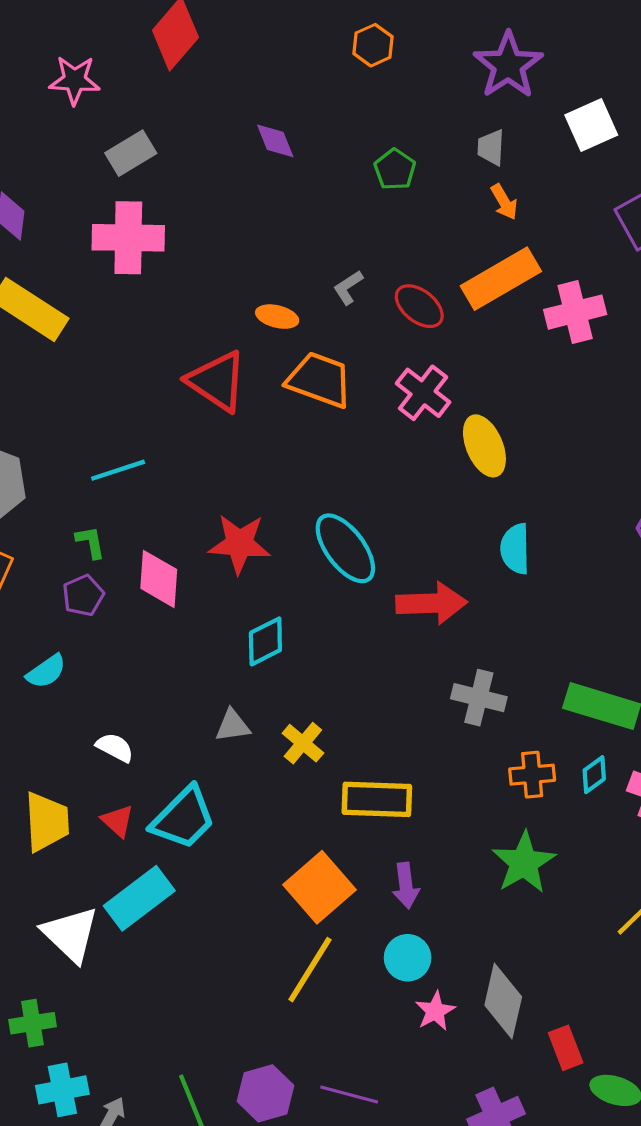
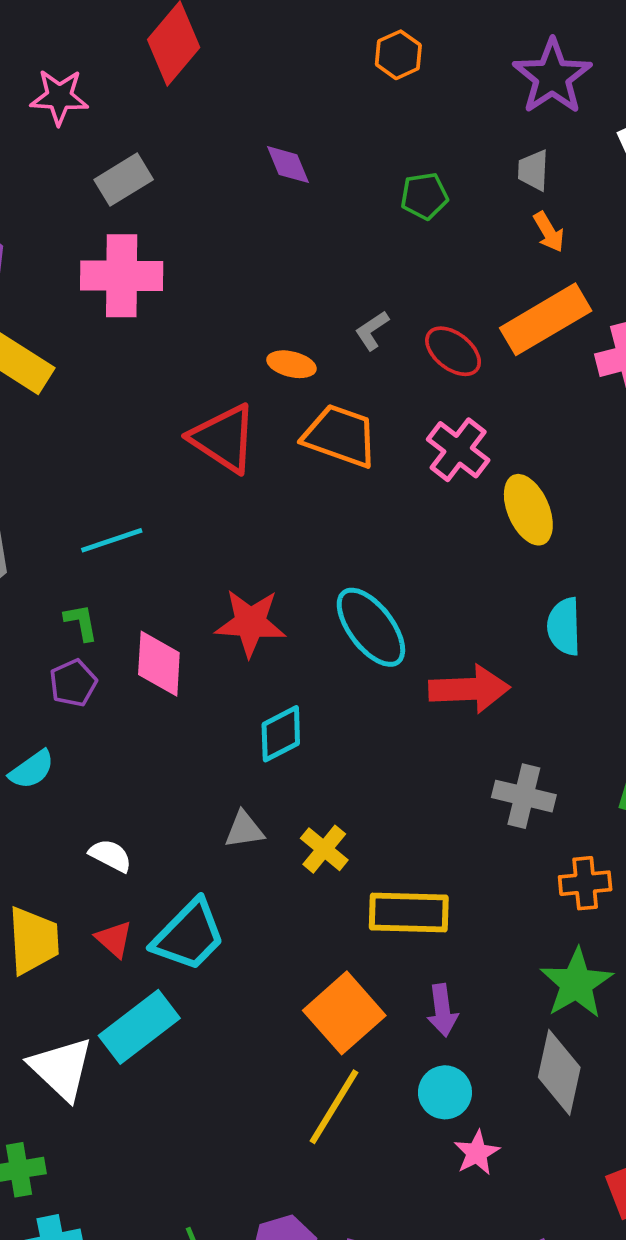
green pentagon: (395, 169) -> (424, 196), turned 30
gray diamond: (503, 1001) -> (559, 1072), moved

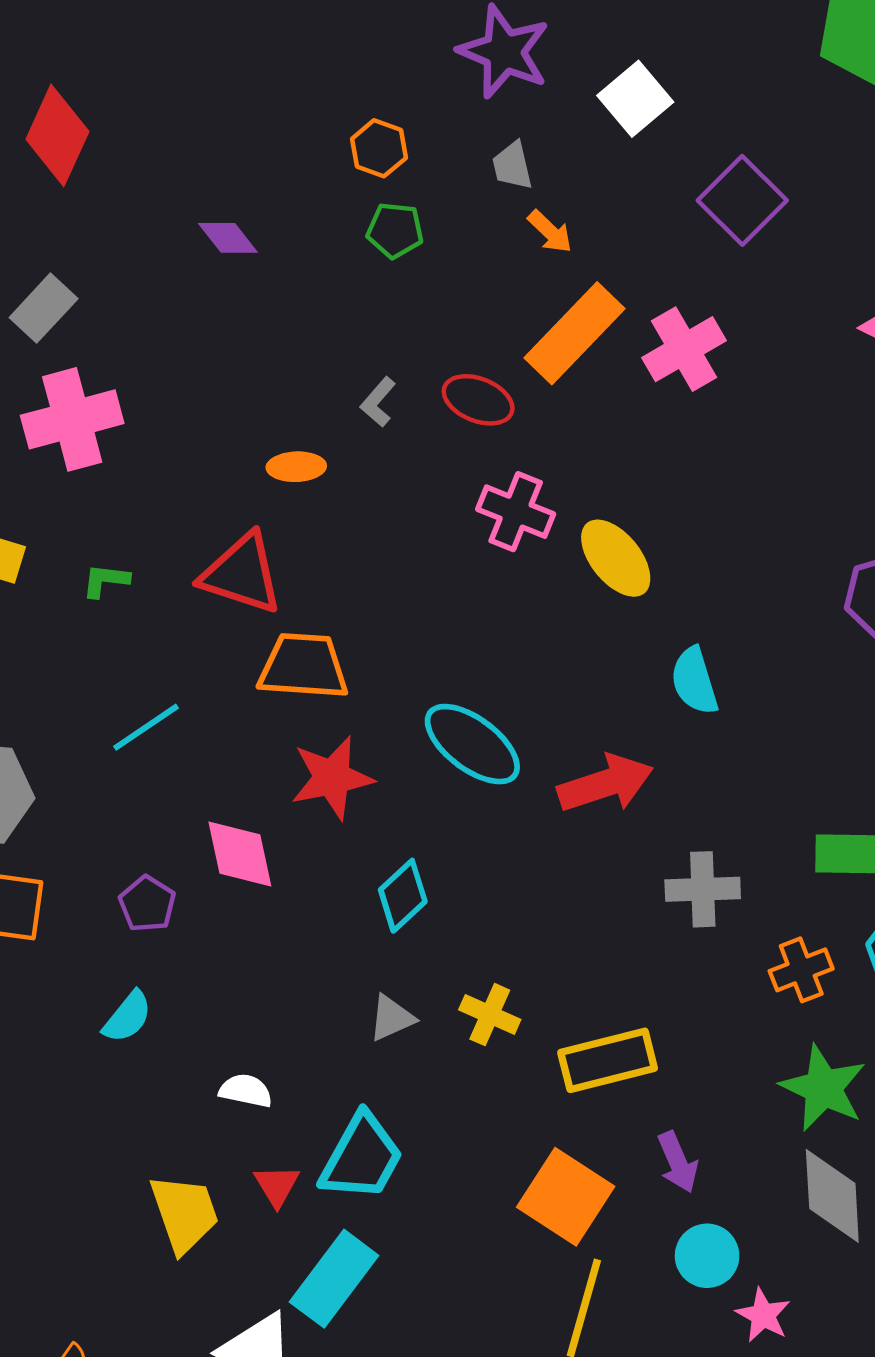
orange hexagon: (398, 55) -> (379, 148), moved
green pentagon: (424, 196) -> (395, 230), turned 30
orange trapezoid: (340, 436) -> (303, 666), moved
green L-shape: (81, 622) -> (106, 580), moved, turned -57
red triangle: (114, 939) -> (277, 1186), turned 33

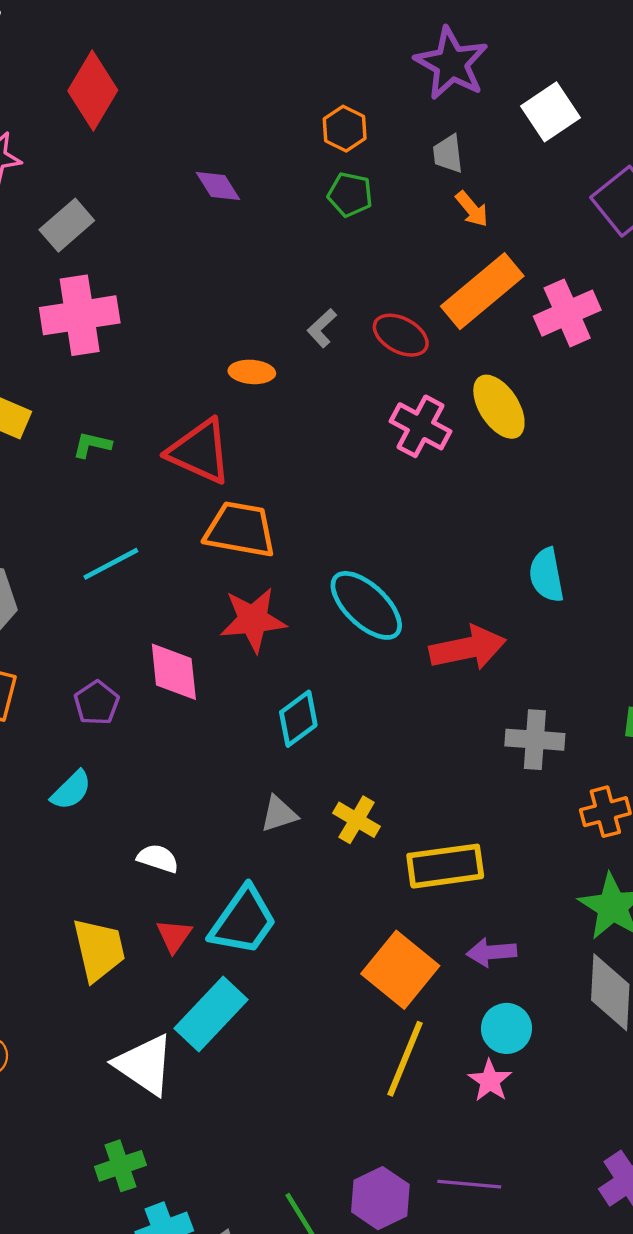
yellow ellipse: (616, 558) -> (499, 407), moved
purple arrow: (678, 1162) -> (492, 952), turned 102
pink star: (763, 1315) -> (490, 1081), moved

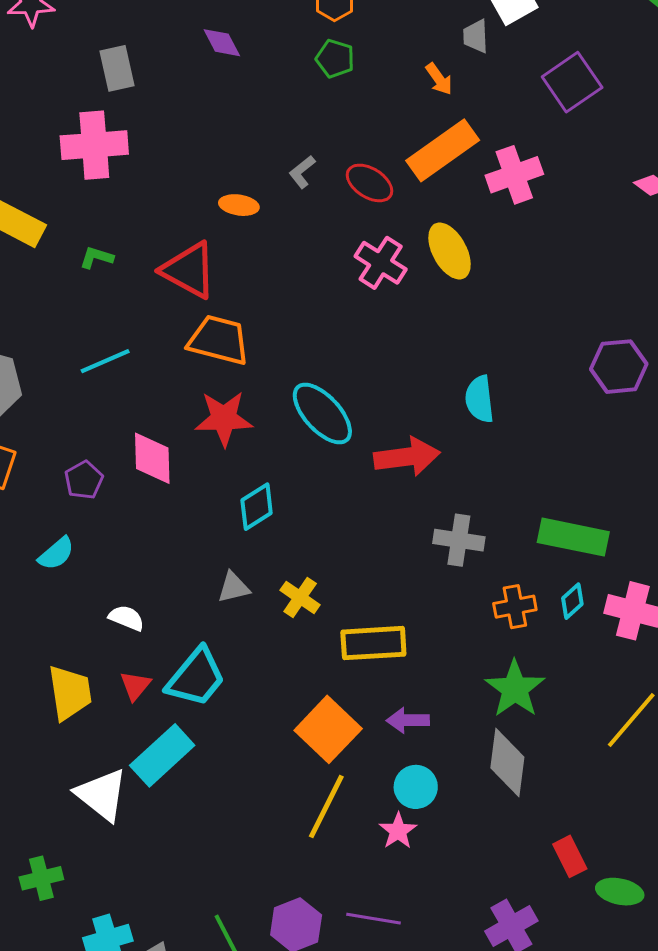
gray trapezoid: (448, 154) -> (476, 36), moved
gray rectangle: (67, 225) -> (117, 68), moved, turned -66
green cross: (120, 1166) -> (41, 878), moved

